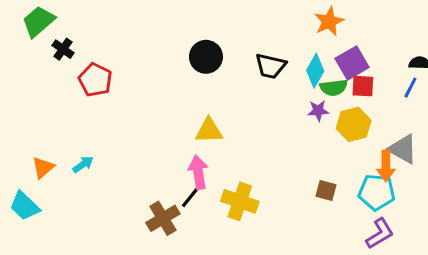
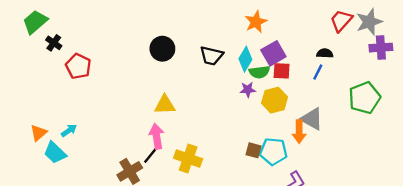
cyan pentagon: (377, 192) -> (273, 151), moved
cyan trapezoid: (25, 206) -> (55, 153), moved

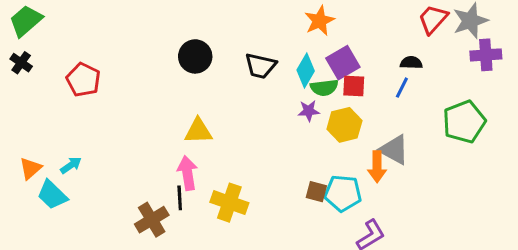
black cross: (54, 43) -> (21, 63), moved
black line: (151, 155) -> (180, 198), turned -42

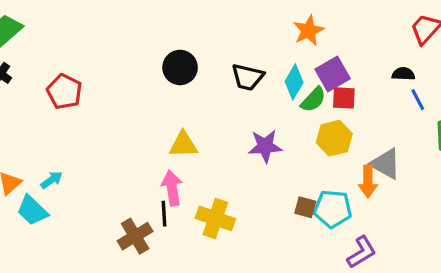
green semicircle: (324, 88) -> (313, 100), turned -40
blue line: (402, 88) -> (418, 100), moved, turned -55
purple star: (309, 111) -> (265, 146), moved, size x1.5

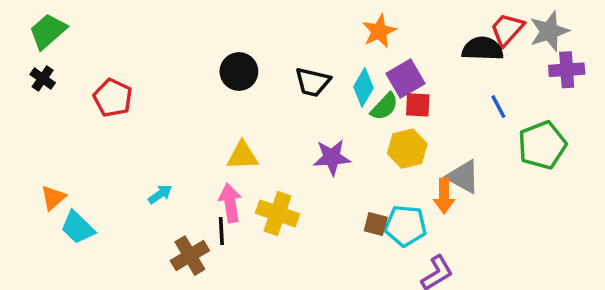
black semicircle: (403, 74) -> (483, 49), moved, size x1.6
cyan arrow: (52, 180) -> (160, 194), moved
yellow cross: (215, 218) -> (278, 213), moved

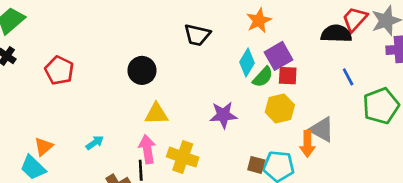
black circle: (239, 72) -> (142, 70), moved
black trapezoid: (313, 82) -> (197, 35), moved
orange triangle: (53, 198) -> (44, 147), moved

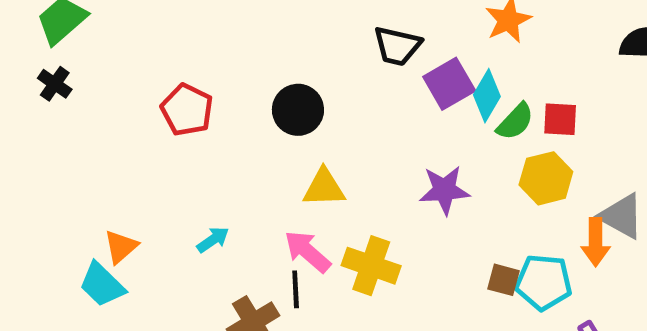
purple square: (279, 56) -> (449, 84), moved
red pentagon: (59, 70) -> (187, 110), moved
pink arrow: (147, 149) -> (307, 251), turned -40

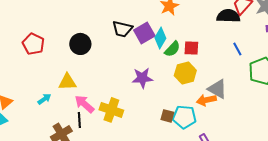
black trapezoid: (397, 46) -> (122, 29), moved
yellow triangle: (324, 188) -> (67, 82), moved
orange arrow: (596, 242) -> (206, 100), turned 78

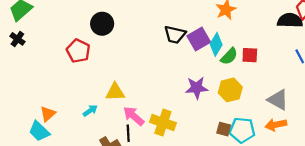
black circle: (80, 44) -> (102, 24), moved
yellow hexagon: (185, 73) -> (230, 90), moved
orange arrow: (206, 100) -> (276, 125), moved

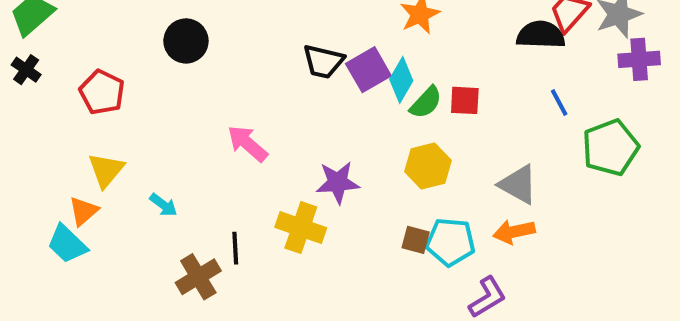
red pentagon: (78, 51) -> (102, 92), moved
purple star: (197, 88) -> (338, 182), moved
yellow triangle: (115, 92) -> (106, 170), moved, turned -48
cyan arrow: (90, 111) -> (163, 205), turned 72
pink arrow: (134, 116) -> (247, 143), moved

